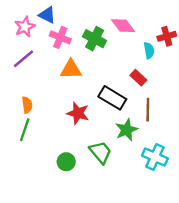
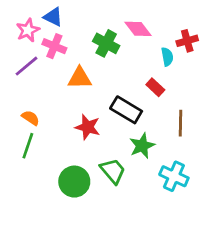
pink cross: (60, 37) -> (54, 46), moved
orange semicircle: (27, 105) -> (30, 118), turned -49
brown line: (148, 110) -> (181, 123), moved
green circle: (66, 162) -> (74, 182), size x1.5

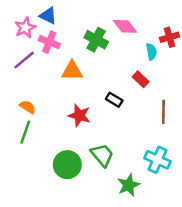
black rectangle: (126, 110) -> (114, 100), size x0.6
green star: (142, 146) -> (129, 185), moved

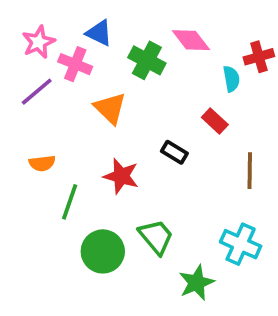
blue triangle: (48, 16) -> (99, 33), moved
orange triangle: (72, 71) -> (110, 108), turned 45
orange semicircle: (28, 107) -> (42, 163), turned 140
green line: (25, 132) -> (70, 202), moved

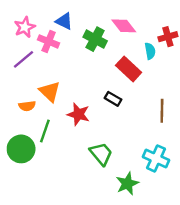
orange triangle: (110, 108) -> (50, 92), moved
red rectangle: (215, 121) -> (129, 69), moved, size x1.5
green circle: (103, 251) -> (21, 149), moved

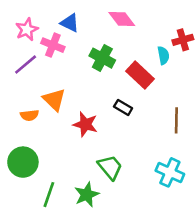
pink diamond: (124, 26) -> (122, 19), moved
green cross: (95, 39) -> (102, 58), moved
green line: (45, 131) -> (49, 195), moved
green star: (127, 184) -> (87, 195), moved

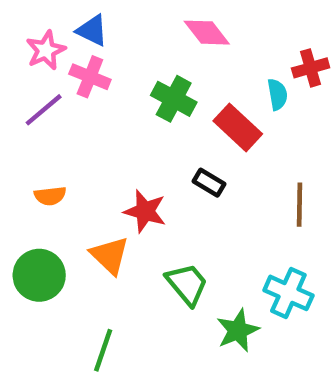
blue triangle: (70, 23) -> (92, 30), moved
orange triangle: (54, 100) -> (110, 255), moved
green line: (49, 195) -> (103, 350), moved
green star: (87, 195) -> (238, 330), moved

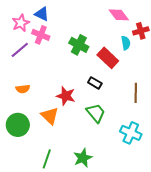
pink diamond: (207, 33) -> (119, 15), moved
green trapezoid: (187, 284) -> (96, 113), moved
green star: (238, 330) -> (83, 158), moved

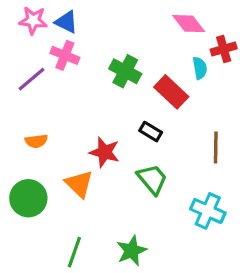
pink star: (21, 23) -> (33, 20), moved, turned 30

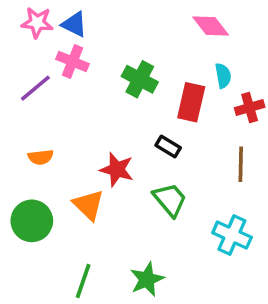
red cross: (224, 49) -> (250, 108), moved
red rectangle: (171, 92) -> (191, 102), turned 60

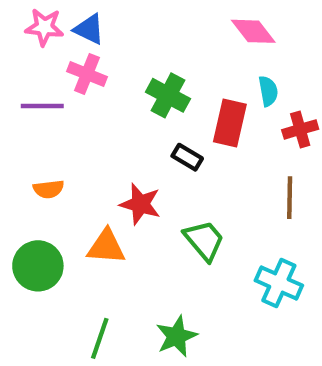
purple line: (35, 88) -> (42, 106), turned 40
black rectangle: (168, 146) -> (187, 157), moved
orange triangle: (88, 205) -> (106, 247), turned -40

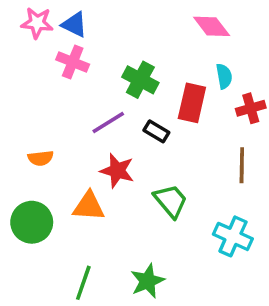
purple line: (42, 106) -> (108, 123), moved, turned -32

